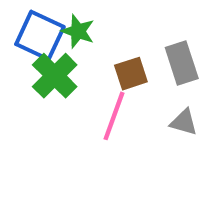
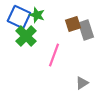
brown square: (131, 74) -> (73, 24), moved
gray triangle: (184, 122) -> (82, 83), moved, turned -48

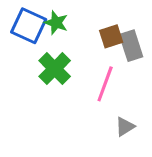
green cross: (26, 36) -> (55, 69), moved
pink line: (54, 55) -> (105, 84), moved

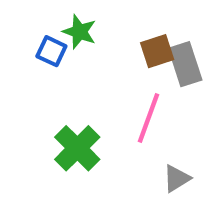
blue square: (29, 26) -> (51, 51), moved, size x0.6
green cross: (55, 69) -> (77, 148), moved

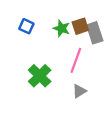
green star: (79, 32) -> (62, 28), moved
gray triangle: (177, 178) -> (79, 91), moved

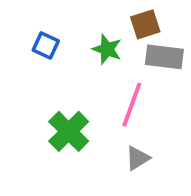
brown square: (80, 26) -> (145, 24), moved
gray rectangle: (95, 33) -> (164, 57), turned -65

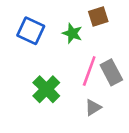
blue square: (46, 45) -> (31, 31), size x1.5
gray rectangle: (164, 57) -> (111, 72), moved, turned 55

